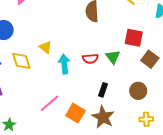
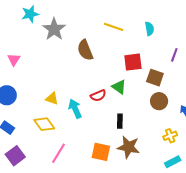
yellow diamond: (21, 61) -> (44, 124), moved
brown circle: (138, 91) -> (159, 101), moved
pink line: (50, 103) -> (58, 153), moved

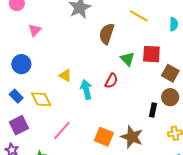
brown semicircle: (85, 50) -> (107, 34), turned 30
green triangle: (119, 87) -> (127, 59), moved
red semicircle: (98, 96) -> (111, 81), turned -49
black rectangle: (120, 121) -> (153, 110), moved
yellow diamond: (44, 124) -> (41, 99), moved

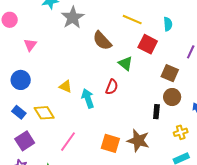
brown semicircle: (107, 34) -> (102, 41), turned -55
red square: (151, 54) -> (148, 44), moved, turned 30

